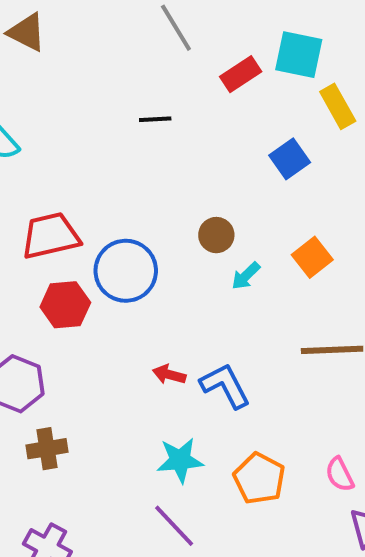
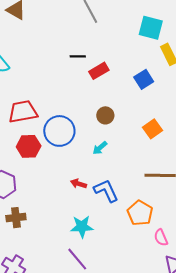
red rectangle: (241, 74) -> (99, 71), moved
cyan arrow: (246, 276) -> (100, 148), moved
orange pentagon: (259, 479) -> (140, 213), moved

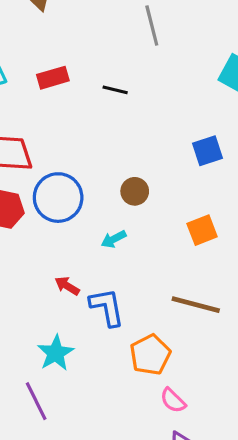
red rectangle: (99, 71) -> (53, 78), moved
cyan star: (82, 227) -> (56, 353), turned 30
pink semicircle: (161, 238) -> (173, 400), turned -36

